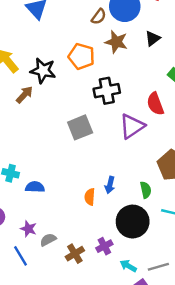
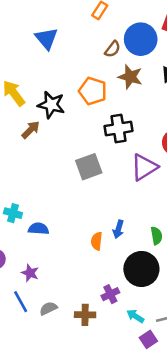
gray semicircle: (48, 240) -> (48, 308), moved
brown cross: (75, 254) -> (85, 315), moved, turned 30

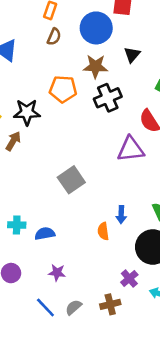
brown semicircle: (113, 49) -> (54, 37), moved
black cross: (119, 129) -> (108, 98), moved
gray square: (89, 167) -> (71, 180), moved
purple triangle: (144, 167) -> (131, 149), turned 40
purple star: (30, 273) -> (57, 273), moved

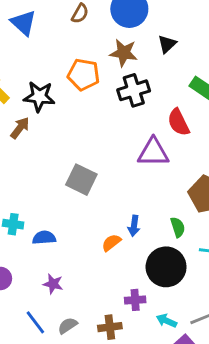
gray square: (71, 180) -> (81, 180), turned -36
orange semicircle: (103, 231) -> (111, 243), turned 54
purple cross: (129, 279) -> (135, 300), turned 30

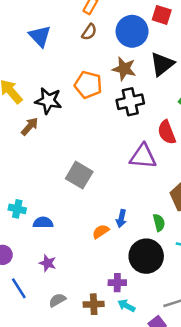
black triangle: (167, 44) -> (162, 64), size x1.5
cyan arrow: (166, 321) -> (126, 306), moved
blue line: (35, 322) -> (19, 288), moved

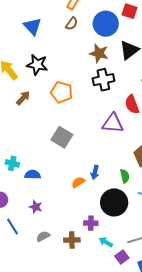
orange pentagon: (88, 85) -> (62, 92), moved
black star: (48, 101) -> (37, 65), moved
cyan arrow: (126, 306) -> (106, 242), moved

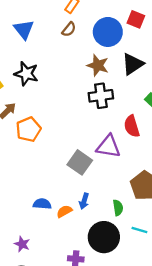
orange pentagon: (62, 92) -> (28, 129), moved, turned 30
gray square: (62, 137) -> (80, 162), moved
blue semicircle: (33, 175) -> (42, 204), moved
purple star: (36, 207) -> (22, 244), moved

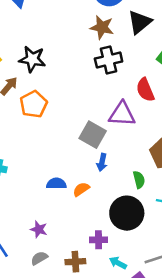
black star: (26, 74) -> (32, 59), moved
blue arrow: (84, 201) -> (102, 162), moved

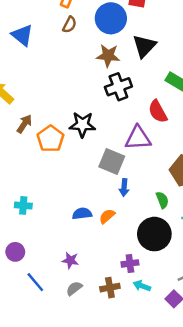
black star: (32, 59) -> (82, 125), moved
cyan arrow: (118, 263) -> (142, 286), moved

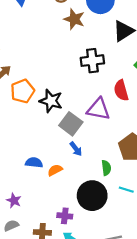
brown star: (108, 56) -> (74, 19), moved
black star: (82, 125) -> (51, 101), moved
blue arrow: (124, 187) -> (76, 149), turned -56

